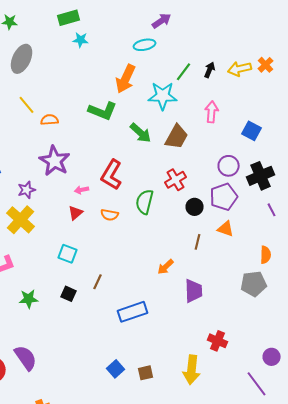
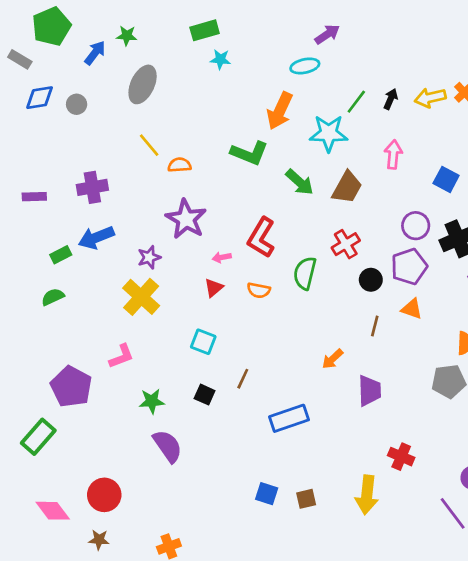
purple semicircle: (26, 358) -> (168, 446), moved
blue square: (116, 369) -> (267, 494), turned -30

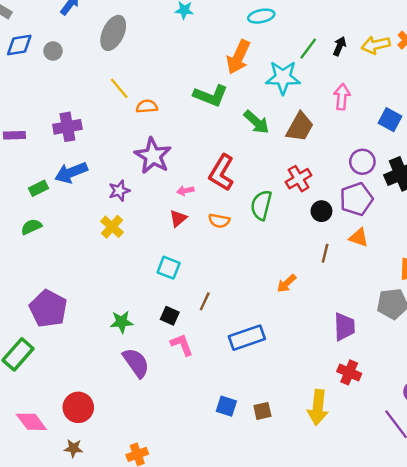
yellow cross: (141, 297) -> (112, 227), size x0.7
pink L-shape: (121, 356) -> (182, 345), moved, turned -90
purple trapezoid: (369, 391) -> (344, 327), moved

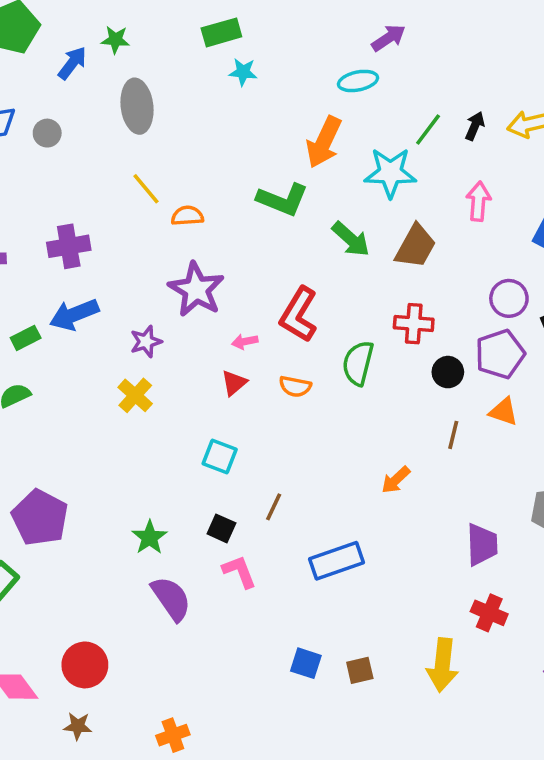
gray ellipse: (113, 33) -> (137, 106), turned -32
red cross: (299, 179) -> (414, 324), turned 35
green star: (122, 322) -> (150, 537), turned -30

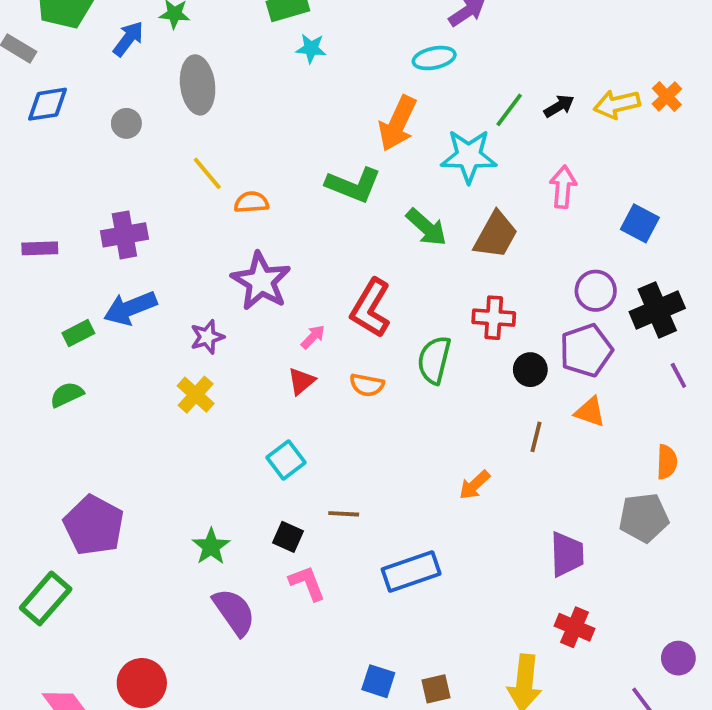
black arrow: (475, 126) -> (559, 106), turned 36
gray circle: (47, 133) -> (126, 123), moved
pink arrow: (245, 342) -> (313, 337), turned 145
cyan square: (220, 457) -> (286, 460), turned 32
brown line: (274, 507) -> (344, 514), turned 68

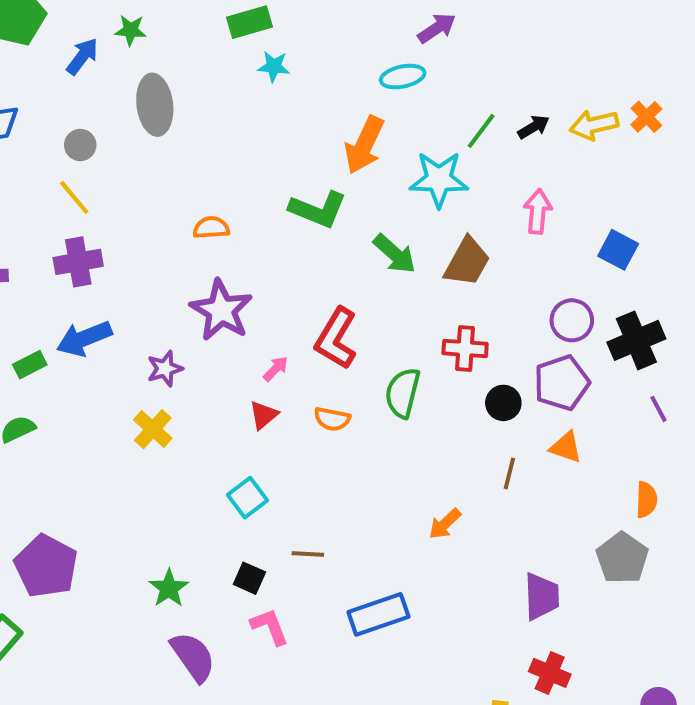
yellow line: (207, 173) -> (74, 197), moved
gray pentagon: (644, 518) -> (622, 558), turned -30

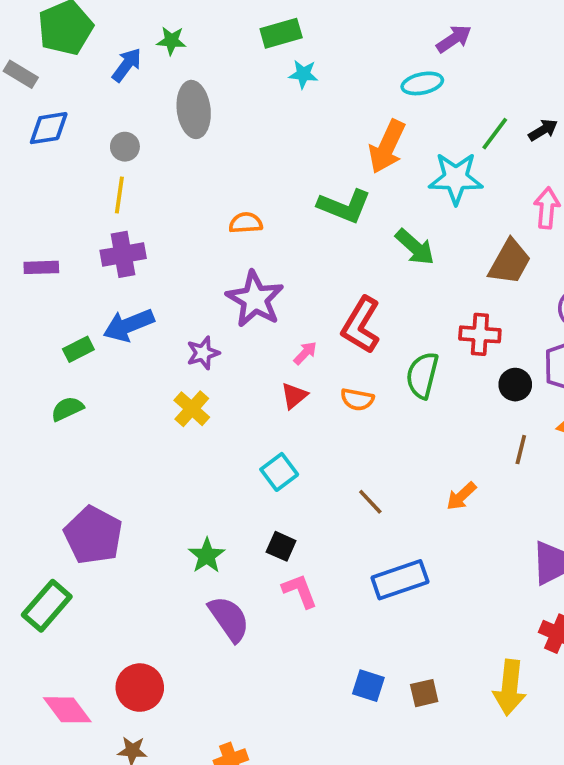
yellow line: (74, 197) -> (119, 195), turned 48
brown trapezoid: (467, 262) -> (510, 262), moved
brown line: (308, 554) -> (370, 502), moved, turned 44

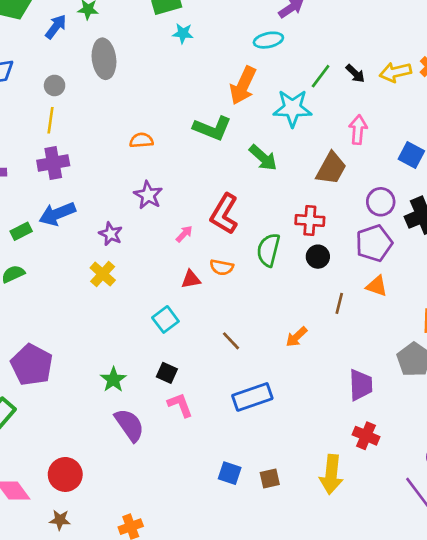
black arrow: (543, 130) -> (355, 73), turned 75
purple star: (255, 299) -> (148, 195), size x0.7
purple star: (203, 353) -> (111, 234), turned -30
black circle: (515, 385) -> (318, 257), moved
red triangle: (294, 396) -> (191, 279), moved, turned 30

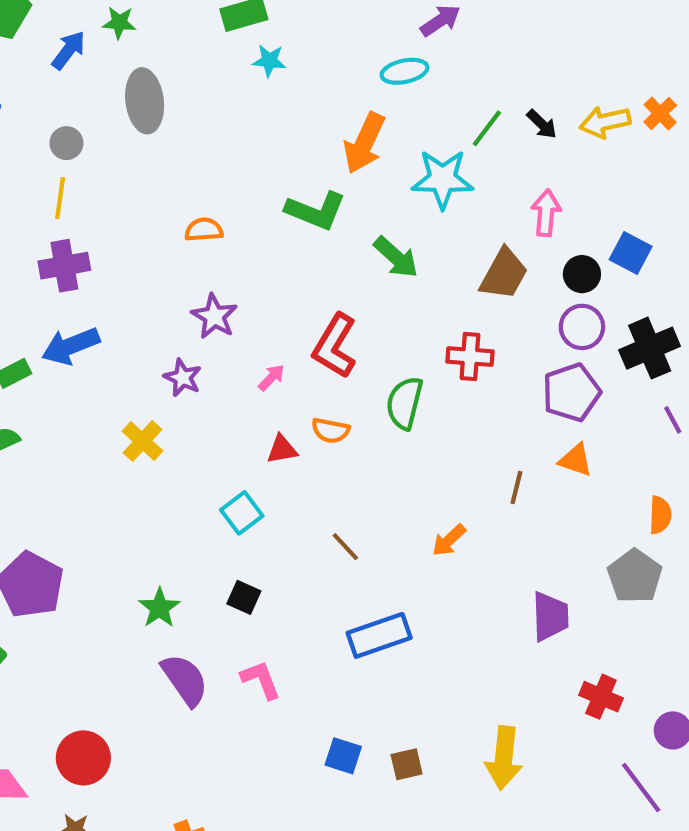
purple star: (111, 234) -> (183, 378), moved
black circle: (318, 257) -> (582, 274), moved
pink L-shape: (180, 405) -> (261, 680), moved
red cross: (366, 436) -> (601, 697), moved

